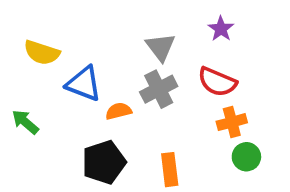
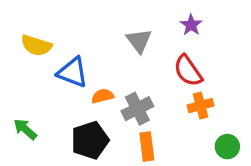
red semicircle: (217, 82) -> (188, 71), turned 32
gray cross: (159, 89) -> (137, 109), moved
green arrow: (25, 122) -> (25, 129), moved
green circle: (246, 157) -> (227, 147), moved

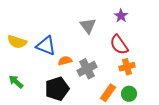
yellow semicircle: (36, 45) -> (17, 42), moved
orange rectangle: (147, 147) -> (108, 93), moved, turned 42
green circle: (227, 147) -> (129, 94), moved

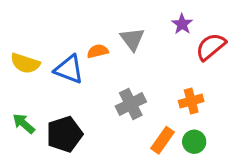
red semicircle: (119, 45) -> (211, 47), moved, turned 85
orange semicircle: (65, 61) -> (98, 51), moved
black pentagon: (57, 89) -> (64, 134), moved

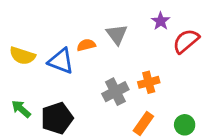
orange cross: (191, 101) -> (149, 82), moved
green circle: (194, 142) -> (185, 125), moved

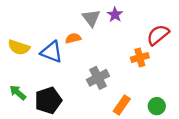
purple star: (161, 21) -> (115, 15), moved
gray triangle: (117, 34) -> (91, 18), moved
orange cross: (149, 82) -> (140, 58), moved

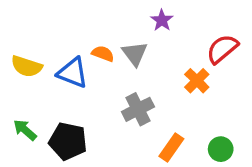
gray triangle: (91, 18) -> (135, 54), moved
orange semicircle: (73, 38) -> (103, 54), turned 35
orange cross: (140, 58) -> (197, 81), turned -30
black pentagon: (48, 100) -> (68, 141), turned 30

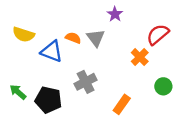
yellow semicircle: (27, 66) -> (24, 34), moved
gray cross: (138, 109) -> (86, 82), moved
green circle: (221, 149) -> (163, 86), moved

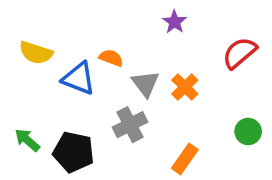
gray triangle: (96, 38) -> (145, 84), moved
orange cross: (140, 57) -> (185, 87), moved

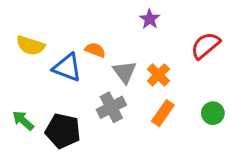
orange rectangle: (185, 159) -> (163, 113), moved

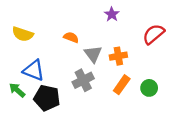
blue triangle: (67, 68) -> (34, 70), moved
orange cross: (158, 75) -> (118, 56), turned 35
green circle: (213, 113) -> (149, 88), moved

